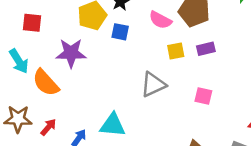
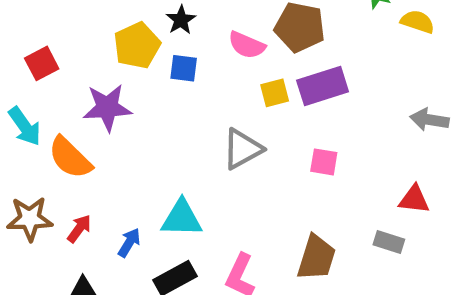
red square: (32, 23) -> (42, 63), turned -30
purple rectangle: (206, 49) -> (323, 86), size x1.6

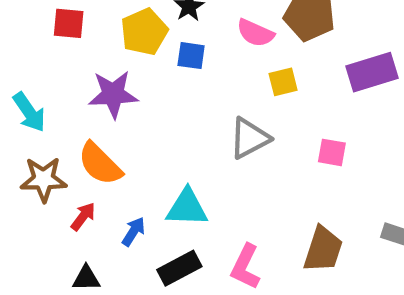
red square: (42, 63) -> (69, 23), moved, turned 32
purple rectangle: (323, 86) -> (372, 72), moved
orange semicircle: (70, 158) -> (100, 164), moved
brown star: (30, 219) -> (44, 179), moved

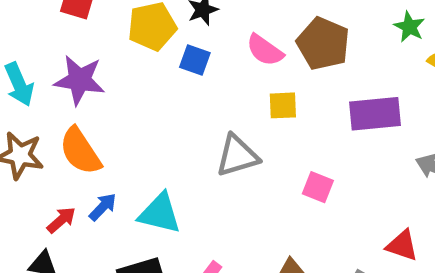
purple star: (113, 94) -> (79, 80), moved
red arrow: (83, 217) -> (61, 220), moved
blue arrow: (133, 231) -> (103, 207), moved

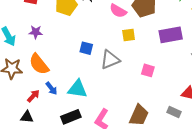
blue square: (195, 60) -> (86, 48), moved
purple star: (79, 80) -> (36, 32), size x0.6
blue arrow: (103, 207) -> (51, 88), turned 104

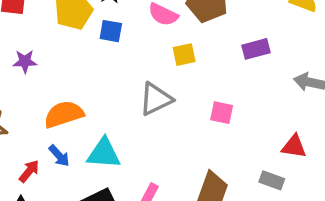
purple rectangle: (171, 35) -> (256, 49), size x0.7
blue square: (86, 48) -> (111, 31), moved
orange semicircle: (39, 64) -> (64, 114), moved, turned 115

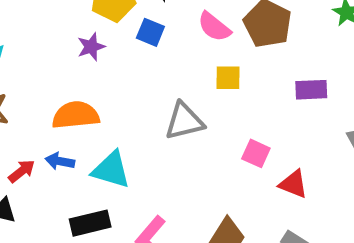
purple star: (25, 61) -> (91, 47), moved, turned -30
red triangle: (294, 146) -> (293, 184), moved
blue arrow: (59, 156) -> (60, 161), turned 130

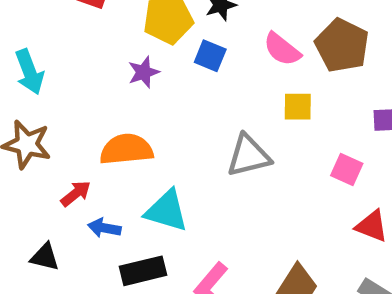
pink square: (256, 153) -> (347, 169), moved
blue arrow: (60, 161) -> (104, 228), moved
red arrow: (22, 171) -> (76, 194), moved

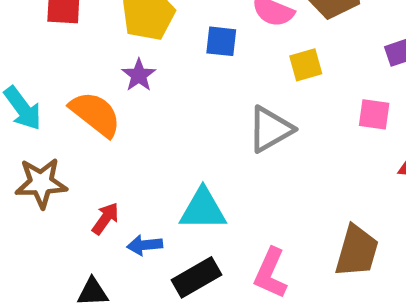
blue square: (210, 56) -> (221, 41), moved
orange semicircle: (126, 149) -> (95, 114), moved, turned 60

